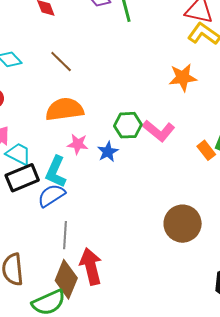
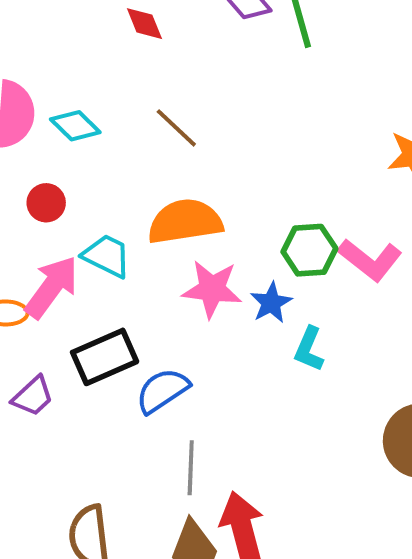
pink star: (78, 144) -> (212, 289), size x1.4
cyan trapezoid: (18, 154) -> (107, 256), moved
cyan L-shape: (56, 172) -> (309, 349), moved, size x0.7

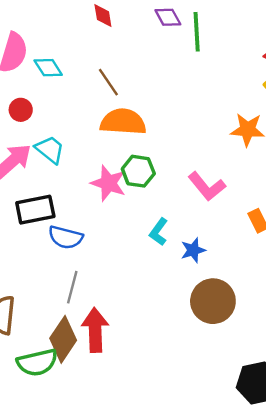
orange semicircle: (185, 222) -> (123, 122), moved
green hexagon: (309, 250) -> (138, 171), moved
blue star: (271, 303) -> (193, 250), moved
blue semicircle: (162, 391) -> (66, 237), turned -144

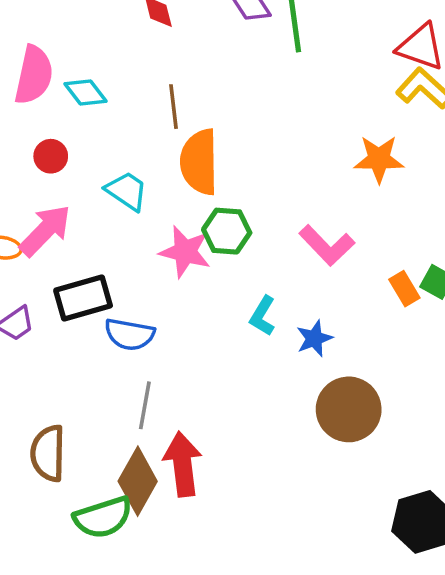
brown line: (108, 82) -> (174, 107), turned 32
orange semicircle: (123, 122) -> (199, 162), turned -90
cyan trapezoid: (50, 149) -> (127, 191), moved

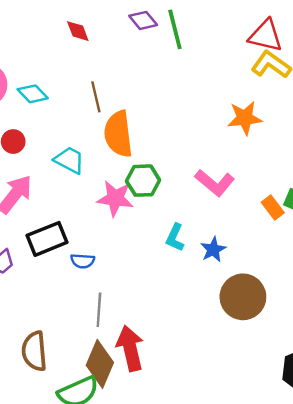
blue semicircle: (130, 334) -> (83, 261), size x0.7

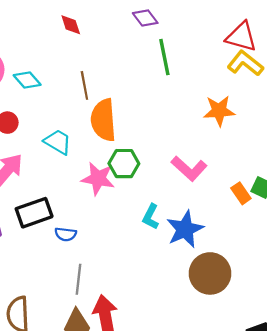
purple diamond: (143, 20) -> (145, 18), moved
green line: (175, 29) -> (164, 57), moved
blue star: (213, 250) -> (185, 229), size x1.6

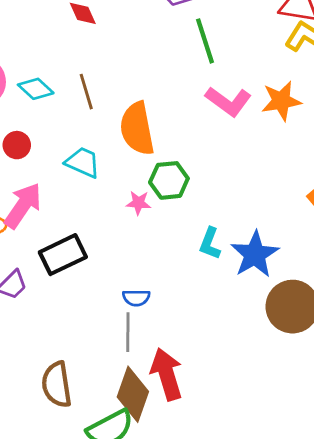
brown line: (84, 85) -> (86, 92), moved
pink L-shape: (189, 169) -> (228, 101), moved
pink star: (98, 179) -> (138, 203), size x0.6
blue semicircle: (66, 234) -> (136, 298), moved

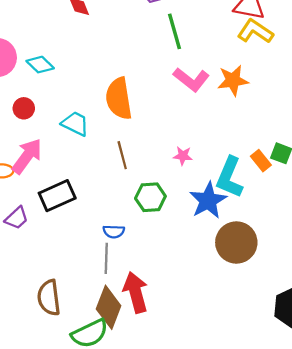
brown line: (86, 92) -> (122, 155), moved
green hexagon: (169, 180) -> (150, 197), moved
pink star: (138, 203) -> (183, 156), moved
cyan L-shape: (210, 243) -> (230, 177), moved, size x1.6

